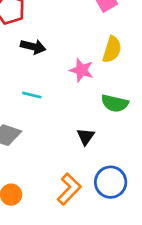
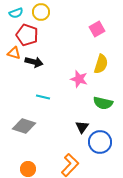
black arrow: (33, 47) -> (34, 62), moved
blue circle: (111, 182) -> (100, 142), moved

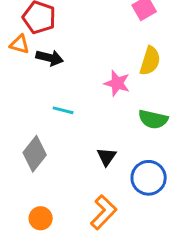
gray diamond: (24, 126) -> (35, 154), turned -70
black triangle: (82, 127) -> (107, 157), moved

